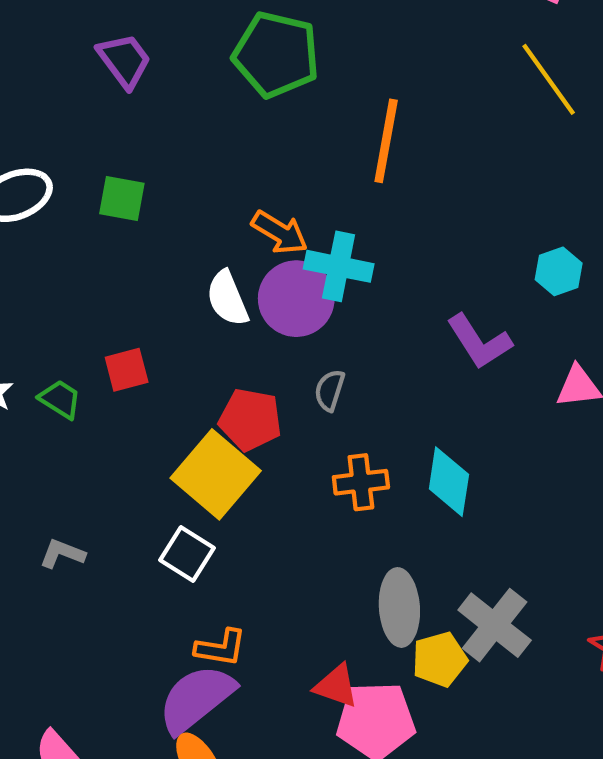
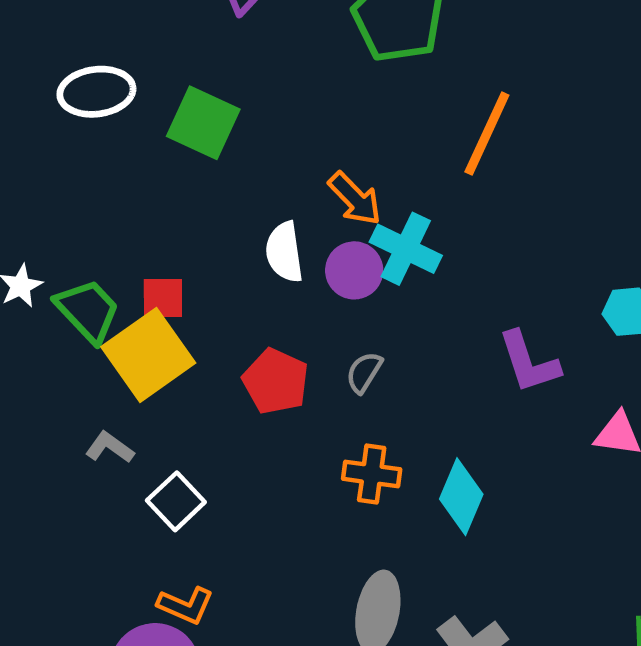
green square: (122, 198) -> (203, 123), size x1.4
purple circle: (296, 299) -> (354, 270), size x0.7
green trapezoid: (60, 399) -> (88, 311), size x1.5
yellow square: (216, 474) -> (148, 355), moved
gray L-shape: (62, 554) -> (110, 447), moved

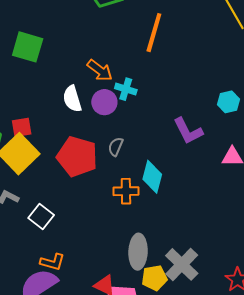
cyan cross: (406, 249) -> (126, 89), size x0.7
red pentagon: (276, 381) -> (77, 157), size x1.4
cyan diamond: (461, 497) -> (152, 177), moved

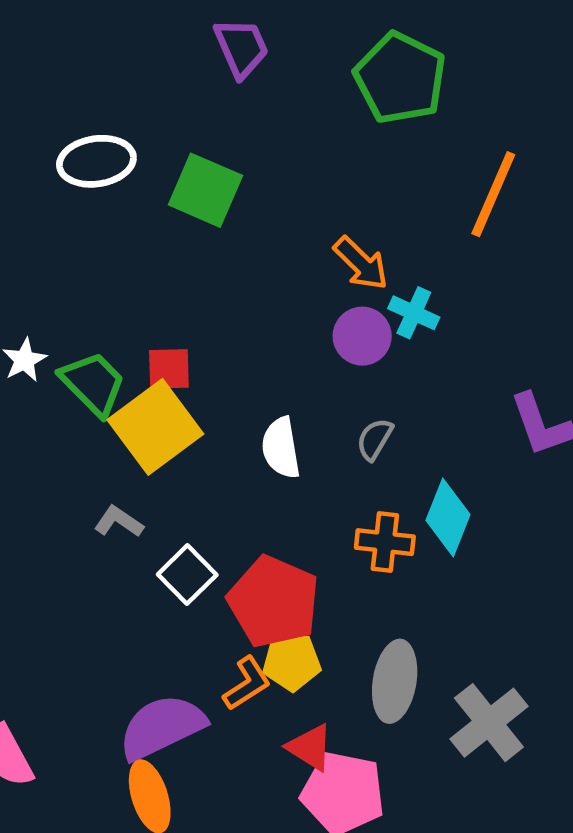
white semicircle: (72, 99) -> (281, 448), moved
red pentagon: (77, 157) -> (274, 602), moved
orange L-shape: (52, 262) -> (247, 684), moved, turned -55
yellow pentagon: (154, 278) -> (292, 662), moved

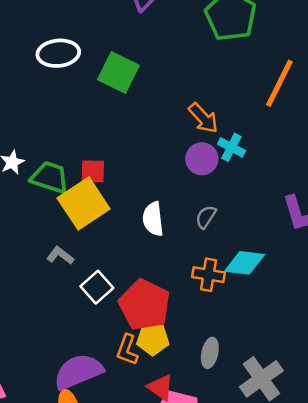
green trapezoid: (93, 383) -> (50, 177), turned -30
cyan diamond: (448, 517) -> (245, 263), turned 72
gray ellipse: (395, 681) -> (210, 353), size x0.7
orange L-shape: (247, 684) -> (127, 350), turned 140

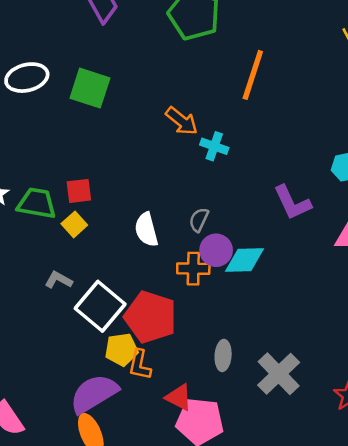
purple circle: (202, 159) -> (216, 250), moved
yellow square: (84, 204) -> (74, 224), size x0.5
orange cross: (209, 275) -> (193, 269), moved
white square: (97, 287) -> (100, 306), size x1.5
yellow pentagon: (153, 339) -> (121, 350), moved

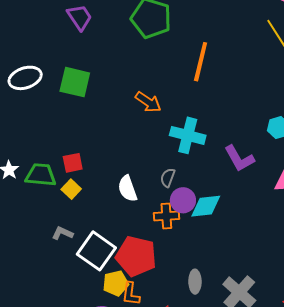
cyan cross: (214, 146) -> (188, 135), moved, size x1.6

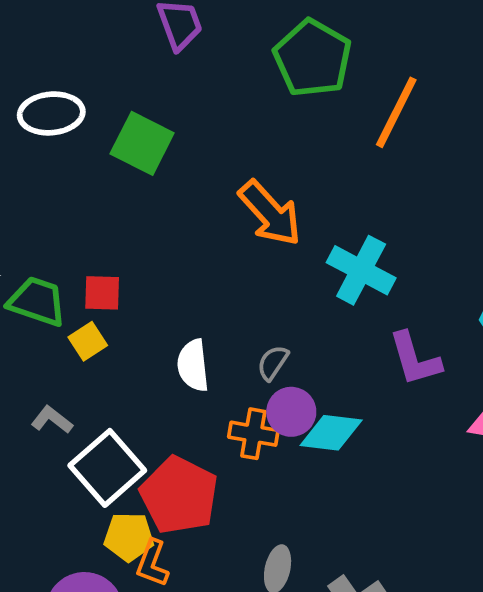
orange line: (201, 62) -> (396, 112), moved
orange arrow: (148, 102) -> (270, 213), size x1.4
cyan cross: (188, 135) -> (361, 270), moved

